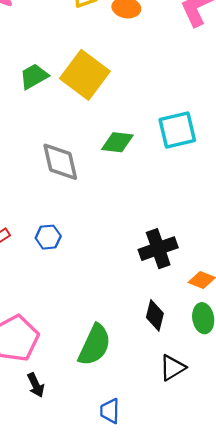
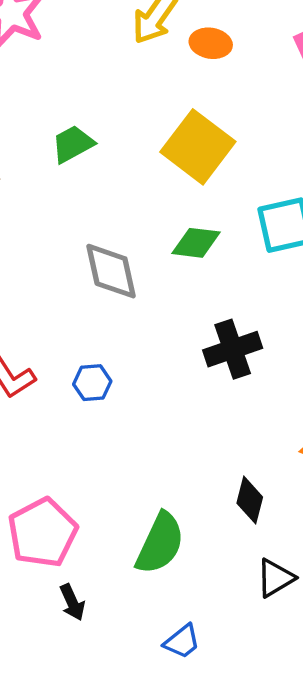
yellow square: (85, 75) -> (198, 147), moved
black cross: (158, 249) -> (233, 349), moved
blue trapezoid: (110, 411) -> (182, 641), turned -130

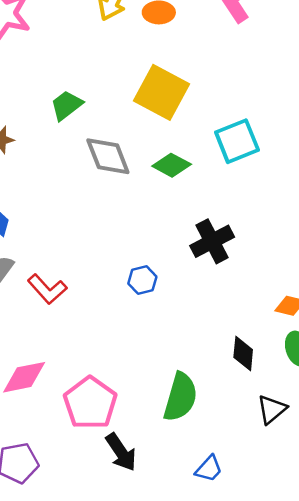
green diamond: (196, 243) -> (172, 165), turned 30
gray diamond: (111, 271) -> (108, 156), moved
blue hexagon: (92, 383) -> (142, 280), moved
black arrow: (72, 602) -> (121, 452), size x1.4

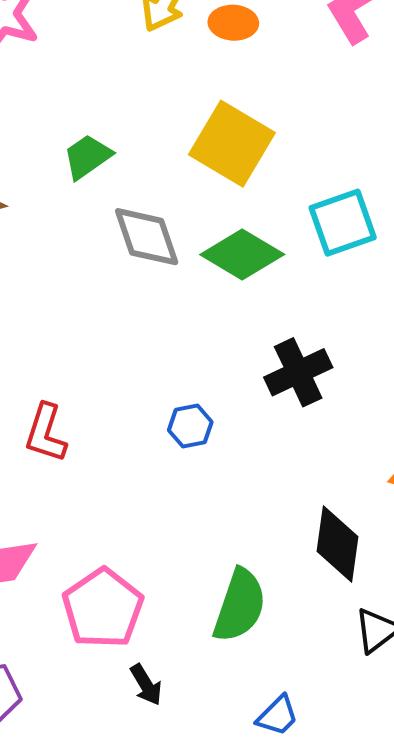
green diamond: (172, 165) -> (242, 254), size x1.4
red L-shape: (47, 289) -> (46, 433), turned 57
black diamond: (243, 353) -> (337, 544), size x1.4
black arrow: (121, 452) -> (146, 685), size x0.7

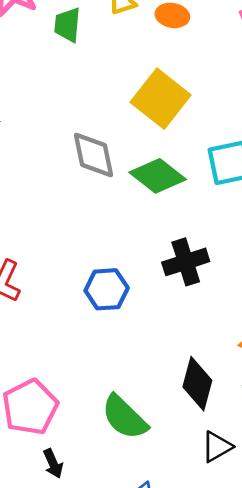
green trapezoid: (87, 157) -> (67, 25), moved, turned -57
blue hexagon: (190, 426) -> (107, 289), size x1.4
green semicircle: (240, 605) -> (125, 417), turned 108

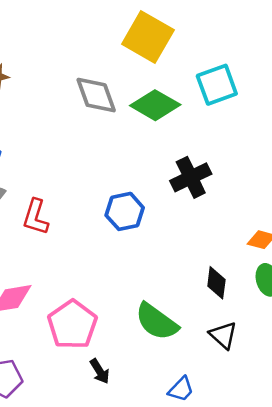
black diamond: (197, 384) -> (216, 283), size x0.7
black triangle: (217, 447) -> (223, 335), moved, turned -40

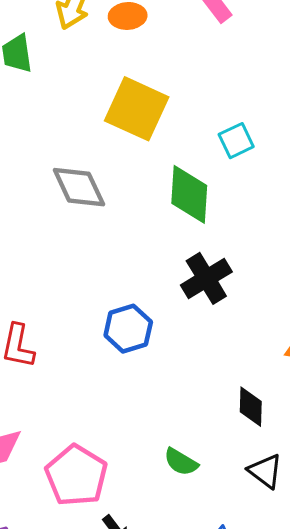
cyan square: (217, 85) -> (236, 141), moved, size x0.7
green diamond: (155, 105) -> (189, 194), moved, turned 69
green semicircle: (157, 322) -> (181, 462), size x0.6

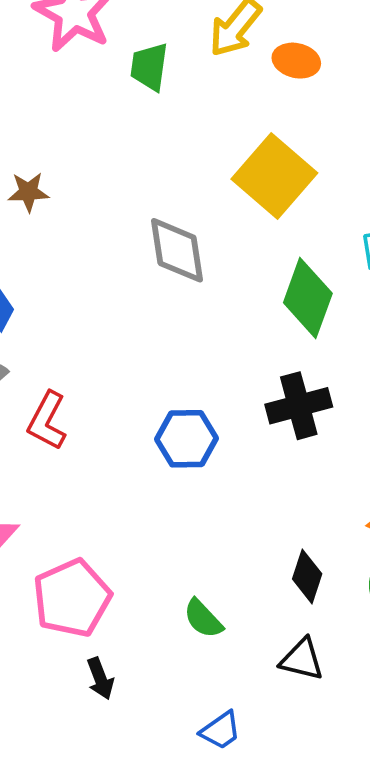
black triangle: (265, 471) -> (302, 659), turned -39

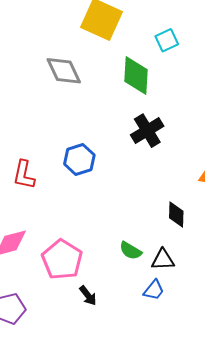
blue hexagon: (186, 439) -> (79, 160), moved
black triangle: (302, 659) -> (163, 260), moved
blue trapezoid: (221, 730) -> (154, 290), moved

